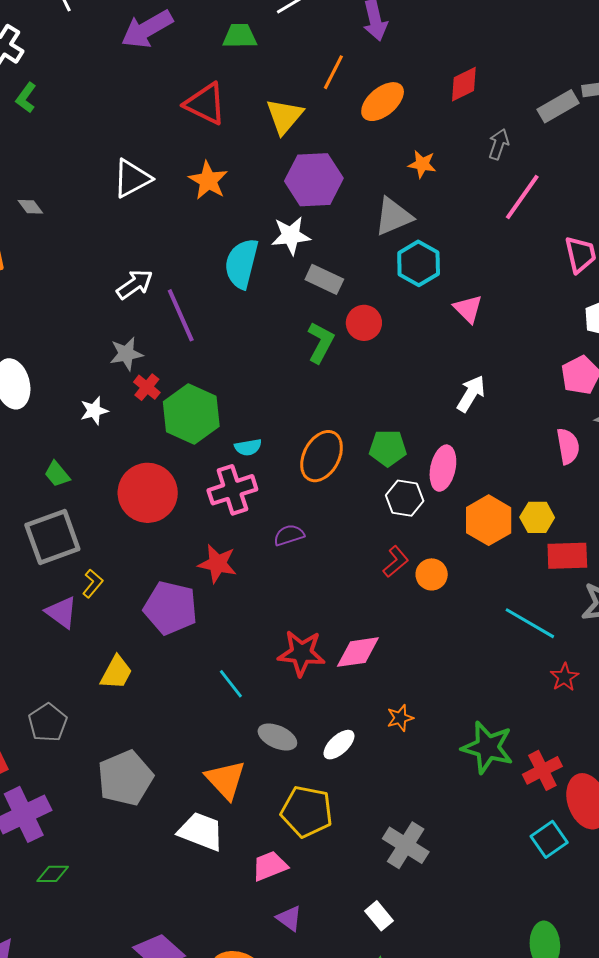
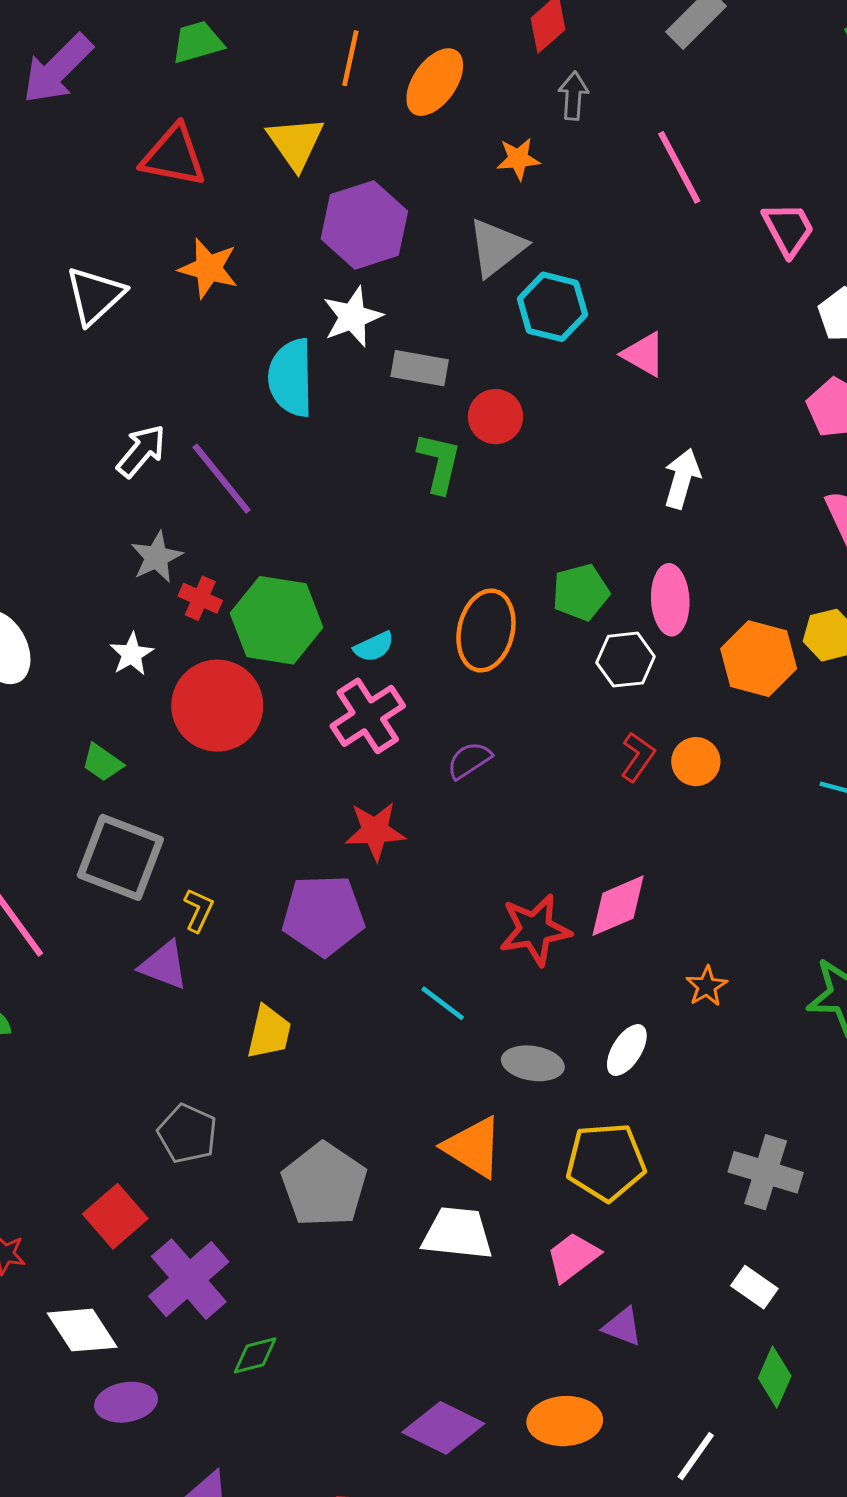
gray arrow: (499, 144) -> (573, 96), moved
pink line: (522, 197) -> (679, 167), turned -48
red circle: (148, 493) -> (217, 706), moved
gray square: (52, 537) -> (120, 857), turned -34

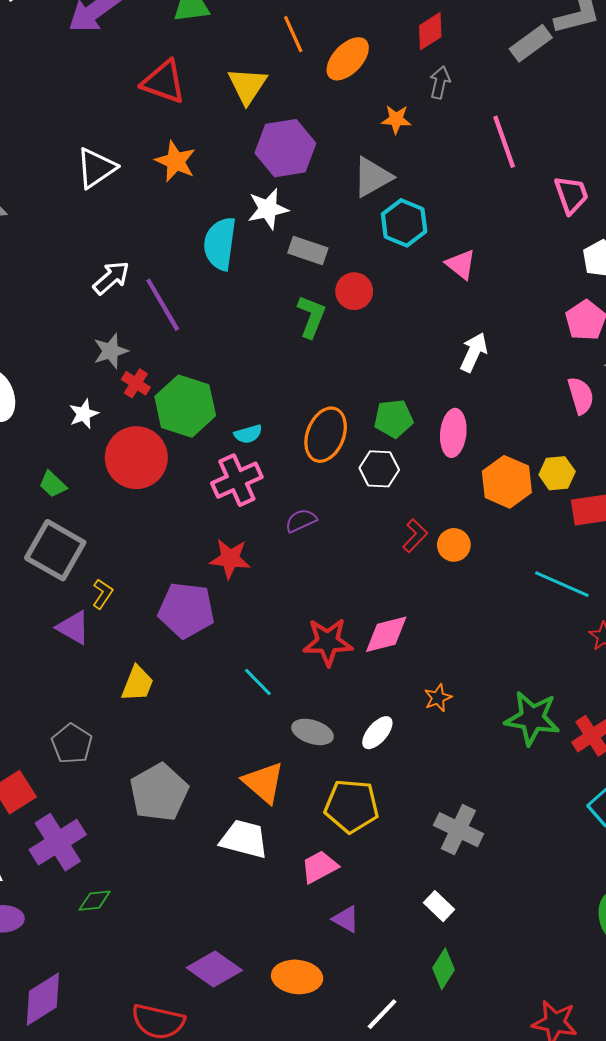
orange line: (350, 58) -> (293, 34), turned -45
white hexagon: (625, 660) -> (379, 469), moved

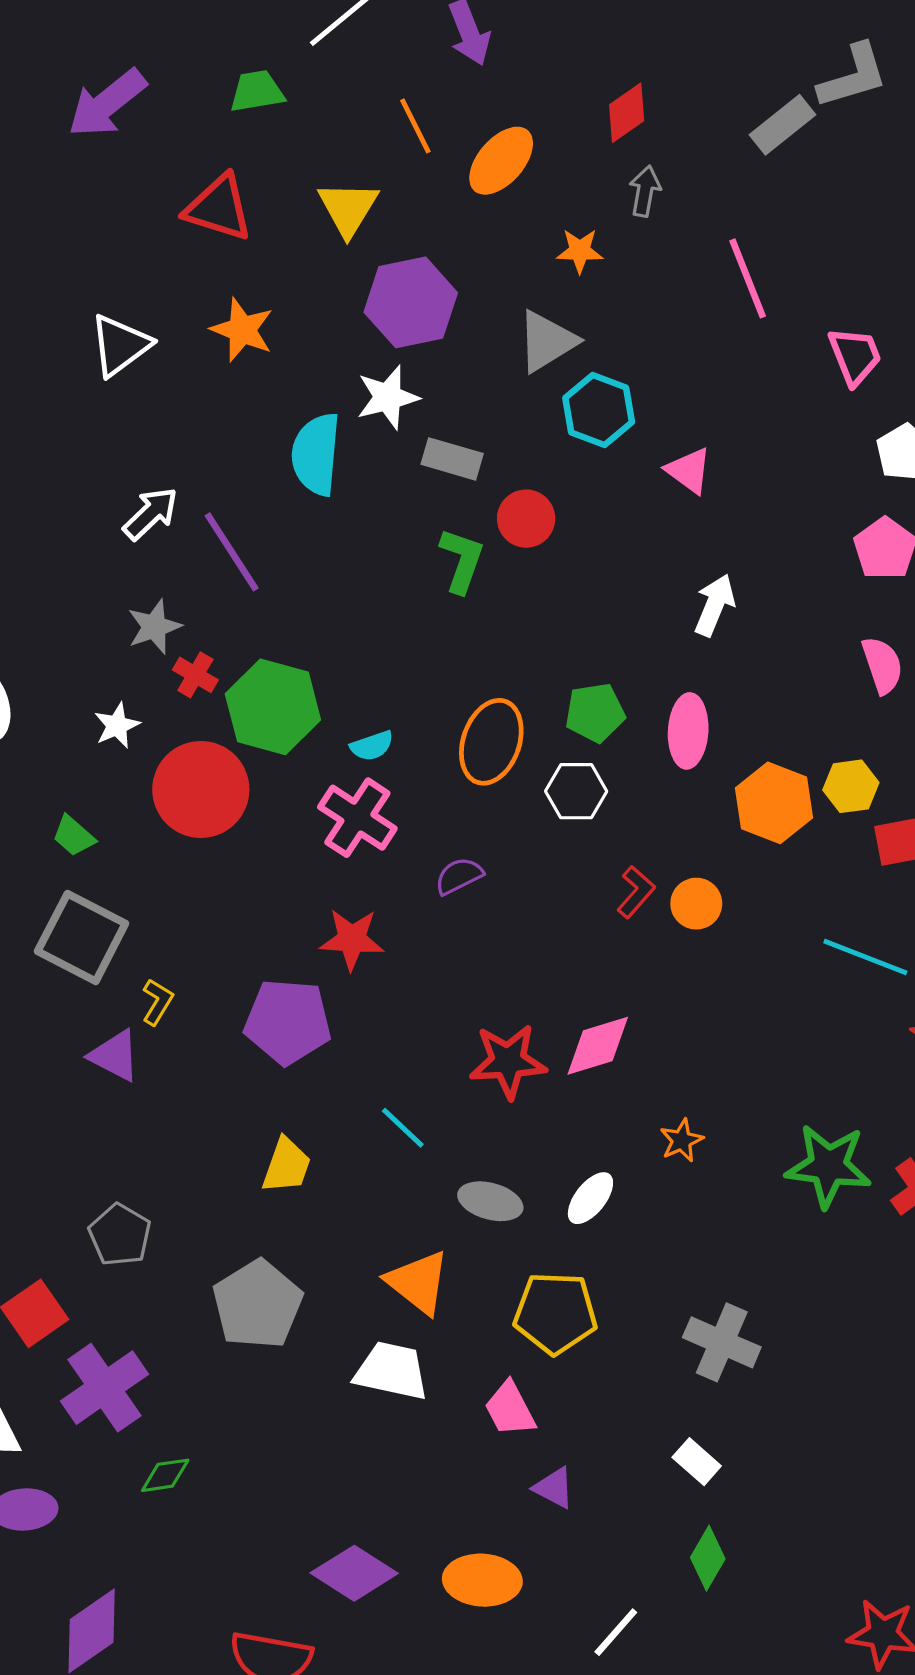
pink cross: (237, 480) -> (357, 818), turned -30
yellow trapezoid: (137, 684) -> (286, 1166), moved
pink trapezoid: (319, 867) -> (510, 1409), turned -87

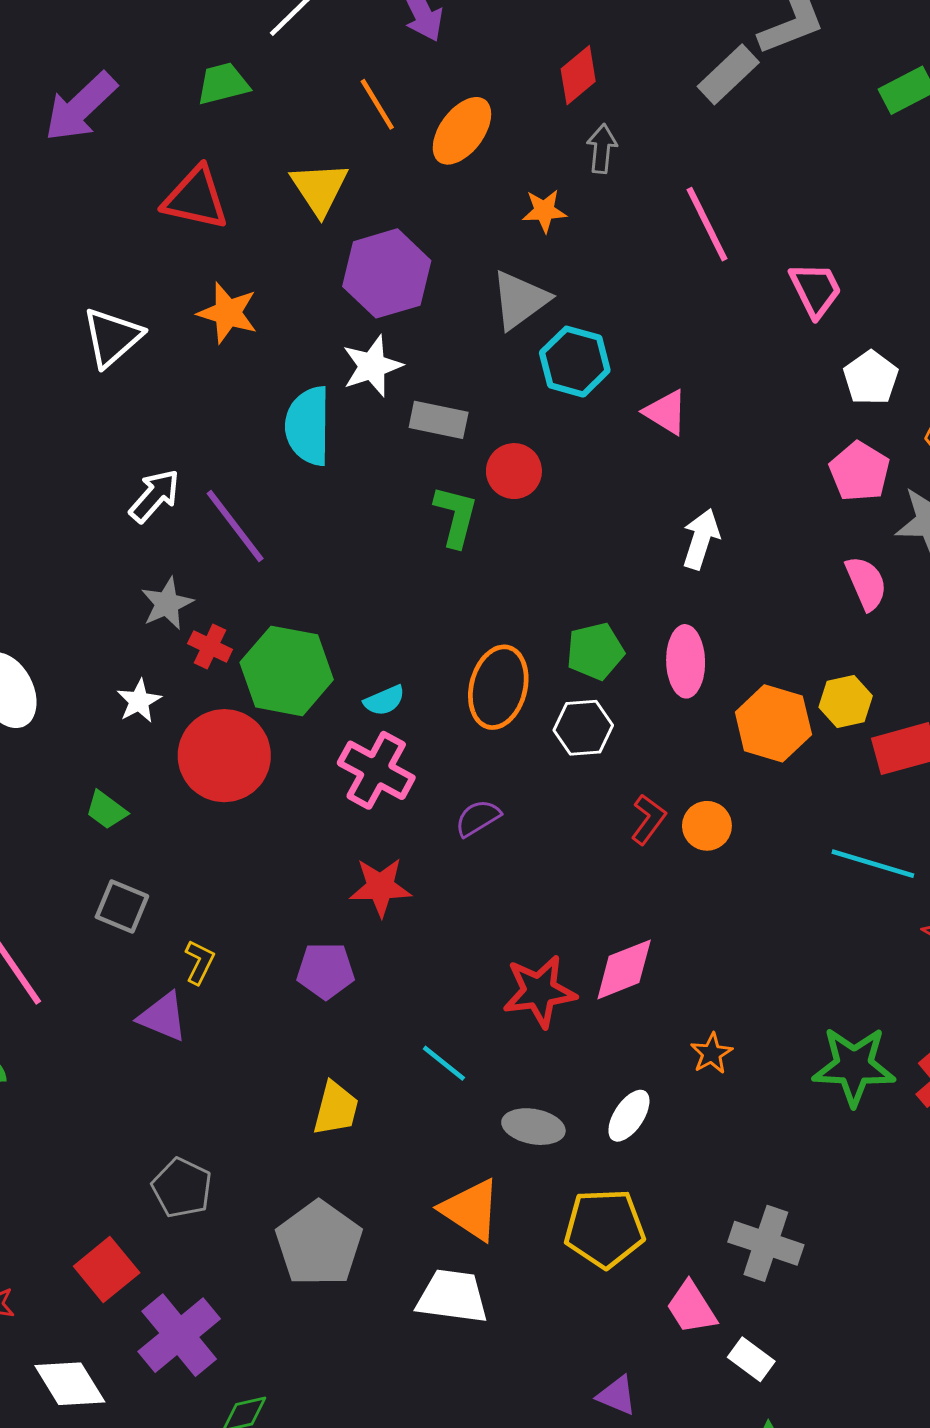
gray square: (82, 937) -> (122, 906), size x0.6
purple pentagon: (288, 1022) -> (326, 971), size x0.7
pink trapezoid: (510, 1409) -> (691, 1308), moved

